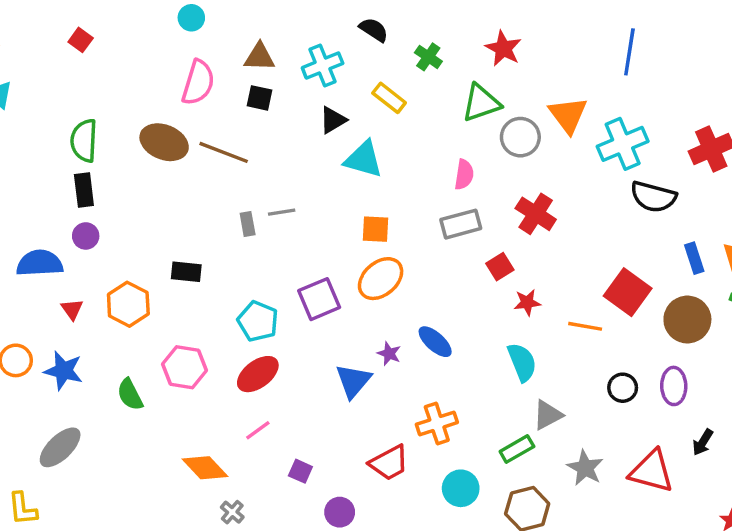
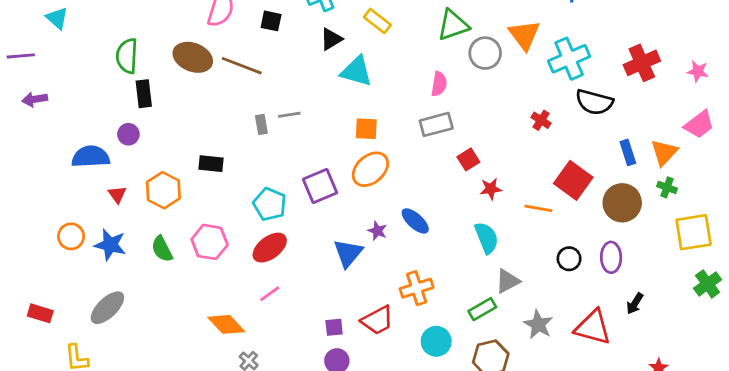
black rectangle: (84, 190) -> (144, 94), moved
red cross: (536, 214) -> (541, 120), moved, size x0.6
green semicircle: (130, 395) -> (162, 249), moved
purple square: (300, 471) -> (334, 327), moved, turned -30

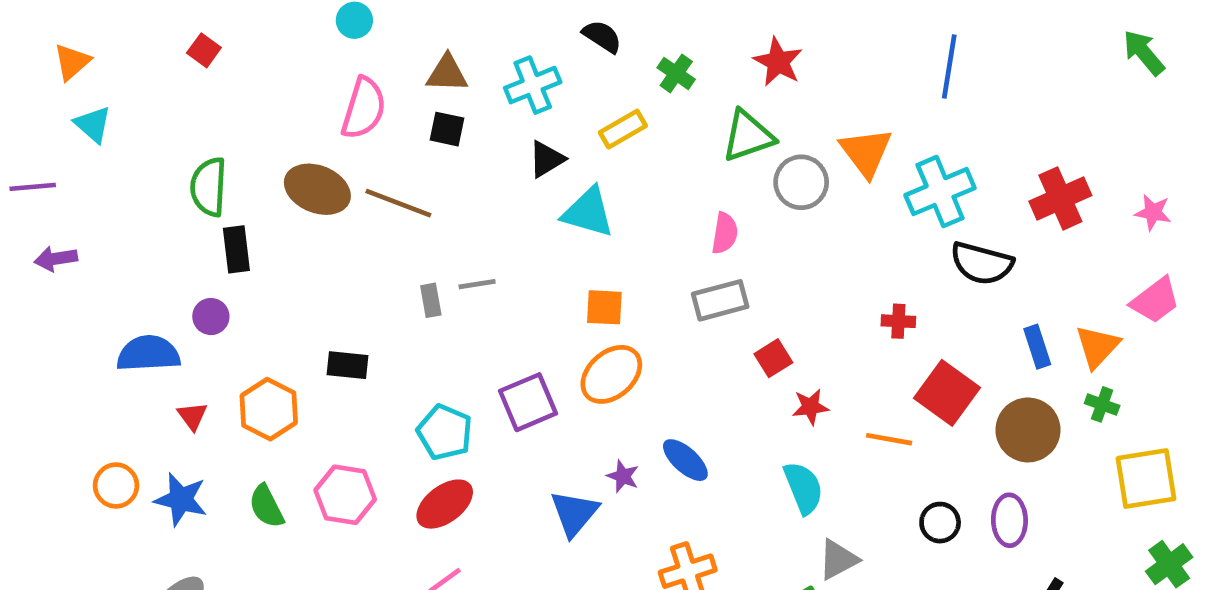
yellow rectangle: (377, 21) -> (623, 129), turned -68
red cross: (541, 120) -> (898, 321), moved, turned -30

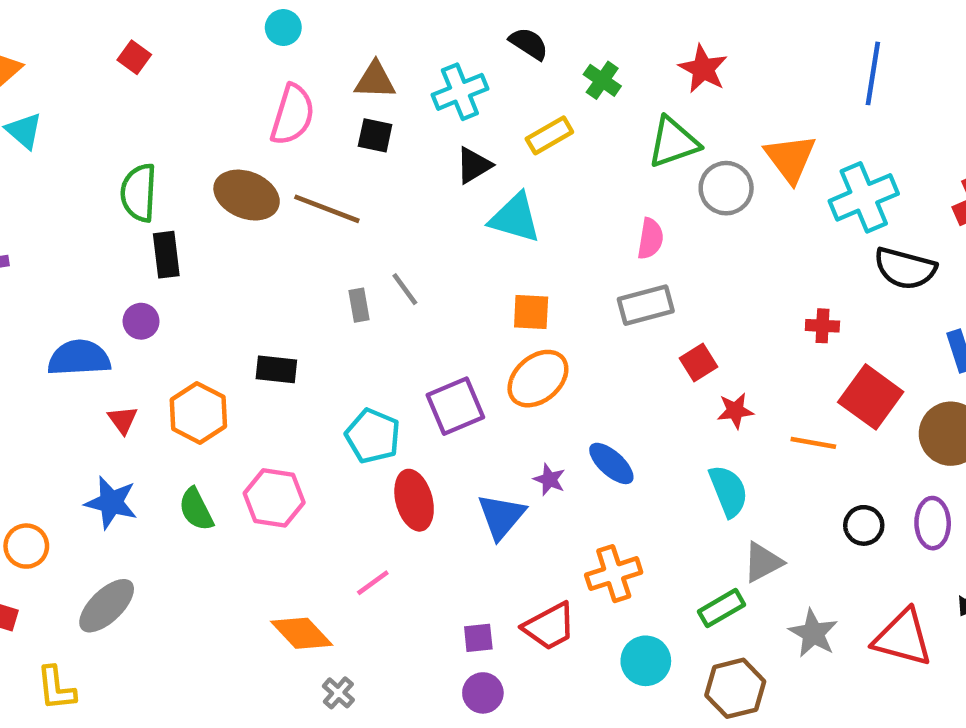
gray line: (477, 284) -> (405, 289), turned 63
orange circle: (116, 485) -> (26, 546), moved
red ellipse: (445, 504) -> (414, 500), moved, turned -68

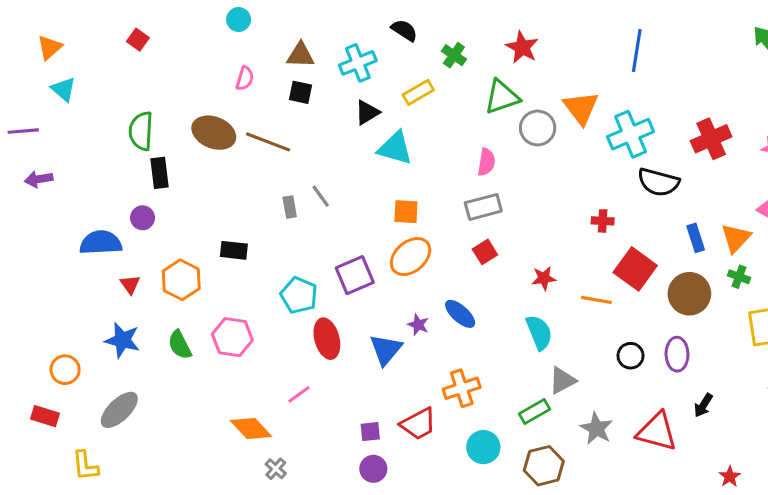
pink semicircle: (292, 115) -> (245, 78), size x0.6
red square: (699, 363) -> (485, 252), moved

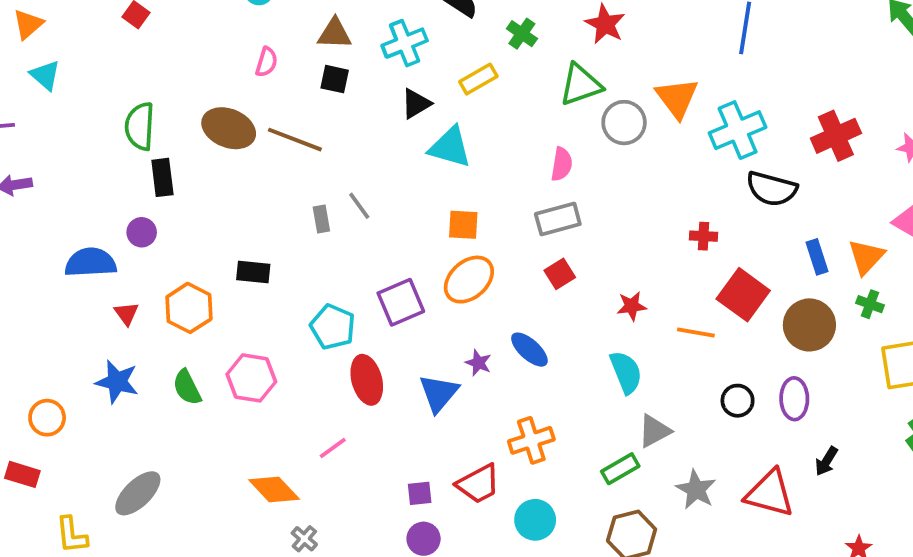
gray ellipse: (119, 410) -> (138, 493), moved
cyan circle: (483, 447) -> (535, 520), moved

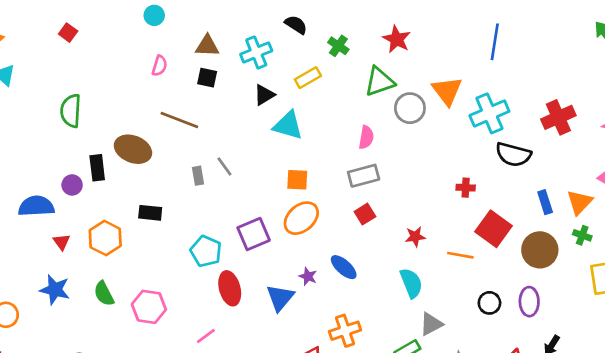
brown ellipse: (229, 128) -> (133, 149), moved
black rectangle: (162, 177) -> (97, 168), moved
pink hexagon: (251, 378) -> (149, 307), moved

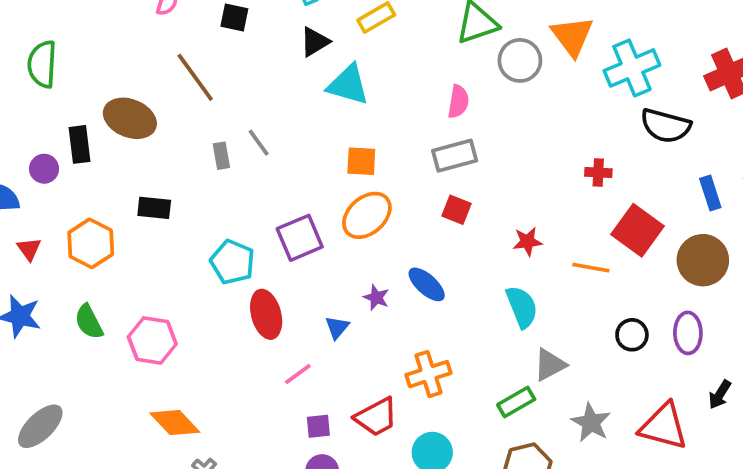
brown line: (179, 120) -> (195, 77), turned 33
red square: (365, 214) -> (456, 210), turned -36
blue triangle: (280, 298) -> (337, 327), size x0.6
pink line: (206, 336) -> (298, 374), moved

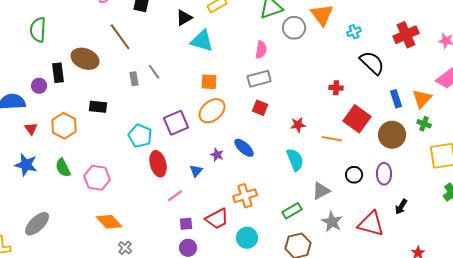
cyan cross: (632, 68) -> (354, 32), size x0.5
black semicircle: (666, 126) -> (372, 63), turned -152
gray triangle: (550, 365) -> (321, 191), moved

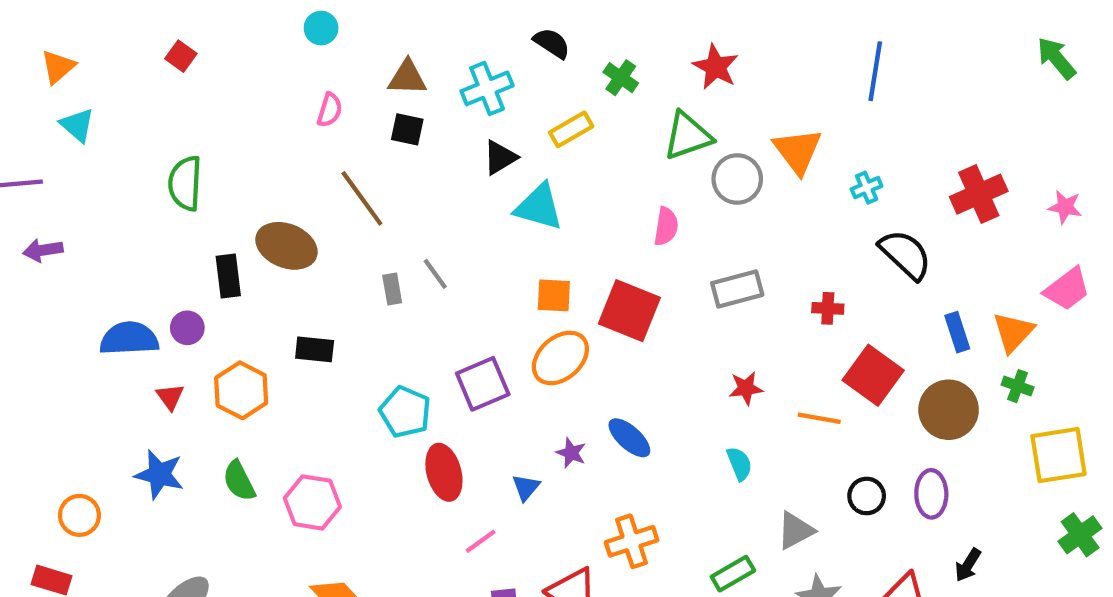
gray rectangle: (259, 79) -> (737, 289), moved
purple circle: (39, 86) -> (187, 328), moved
red square: (260, 108) -> (629, 311), moved, size x1.8
cyan semicircle: (295, 160) -> (739, 464), size x0.7

